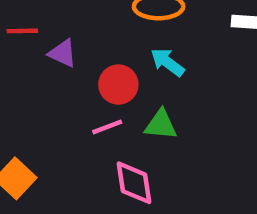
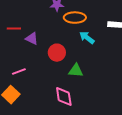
cyan arrow: (167, 62) -> (87, 38), moved
pink line: (107, 127) -> (19, 72), moved

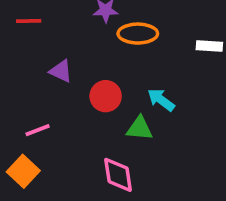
red line: (14, 29) -> (29, 21), moved
cyan arrow: (87, 38) -> (161, 100), moved

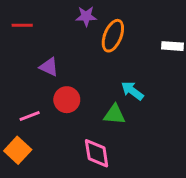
orange ellipse: (138, 34) -> (113, 36), turned -68
red circle: (106, 96) -> (67, 100), moved

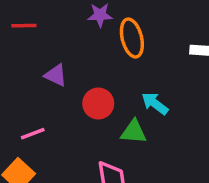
orange ellipse: (113, 36) -> (132, 38), turned -36
red circle: (67, 100) -> (98, 104), moved

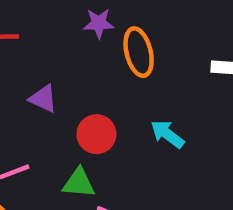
green triangle: (134, 132) -> (79, 183), moved

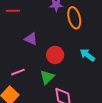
green triangle: (79, 183) -> (47, 77), turned -49

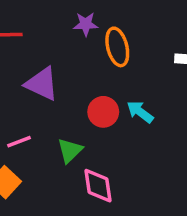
purple triangle: (31, 39) -> (42, 84), size x1.5
red circle: (55, 55) -> (103, 112), moved

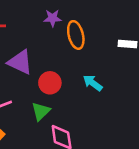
red circle: (103, 112) -> (50, 83), moved

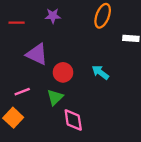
purple star: (52, 18) -> (53, 16), moved
orange ellipse: (76, 35) -> (103, 16), moved, turned 35

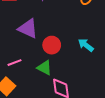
green triangle: (55, 97) -> (44, 68), turned -49

